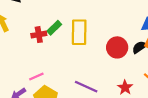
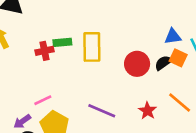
green rectangle: (54, 28) -> (62, 42), turned 40

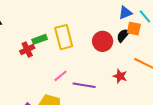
pink line: (43, 100) -> (61, 76), moved

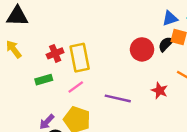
yellow rectangle: (64, 37) -> (80, 58), moved
green rectangle: (40, 39) -> (44, 80), moved
pink line: (61, 76) -> (76, 87), moved

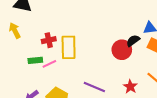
black semicircle: (166, 44) -> (133, 41), moved
pink line: (76, 87) -> (49, 64), moved

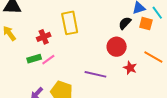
yellow rectangle: (69, 47) -> (70, 23), moved
red circle: (122, 50) -> (117, 47), moved

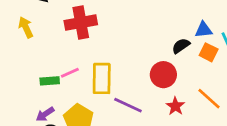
yellow rectangle: (70, 23) -> (102, 78), moved
red cross: (44, 37) -> (81, 23), moved, size x1.6
green rectangle: (34, 59) -> (50, 81), moved

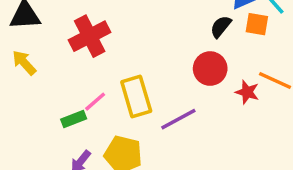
purple line: (128, 105) -> (178, 119), turned -36
red star: (175, 106) -> (247, 92), moved

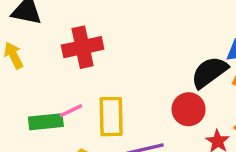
black semicircle: (221, 27) -> (209, 72), size x1.6
green rectangle: (74, 119) -> (46, 122), size x1.4

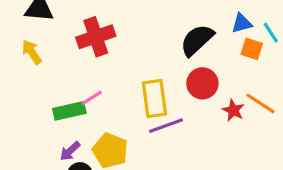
black semicircle: (209, 72) -> (197, 40), moved
yellow rectangle: (111, 117) -> (154, 98), moved

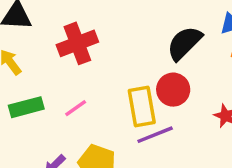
red circle: (202, 83) -> (173, 90), moved
green rectangle: (69, 111) -> (26, 107), moved

